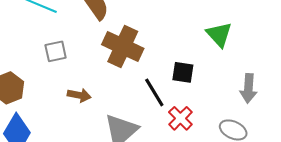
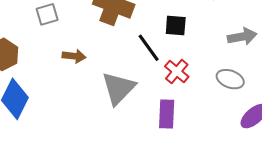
gray arrow: (248, 88) -> (242, 37), turned -100

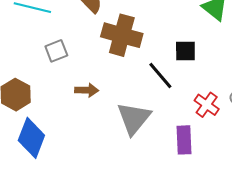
red cross: (177, 72) -> (207, 105), moved

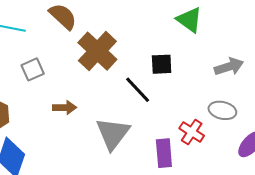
brown cross: (122, 35) -> (97, 51), turned 30
red cross: (207, 105) -> (192, 132), moved

